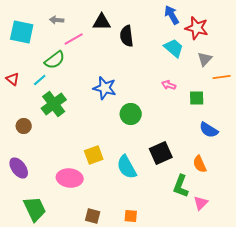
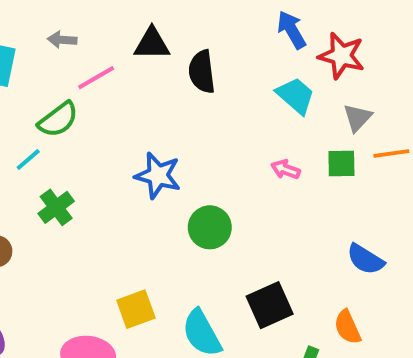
green square: (197, 98) -> (341, 163), moved
green cross: (54, 104) -> (56, 207), size x0.7

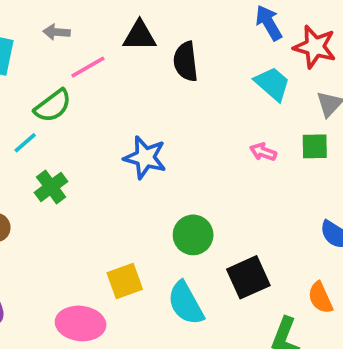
green circle: (210, 227) -> (193, 235), moved

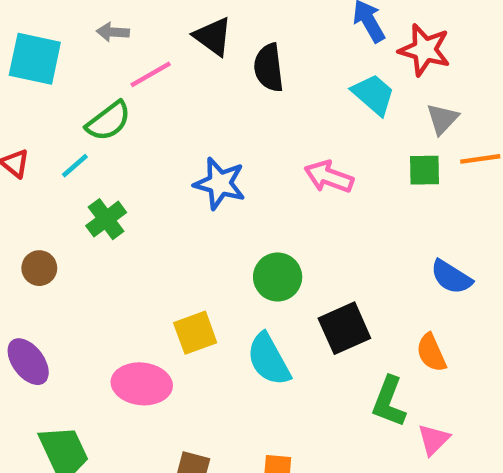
black triangle: (140, 36) -> (213, 36), turned 36
pink arrow: (263, 152) -> (329, 177), moved, size x1.5

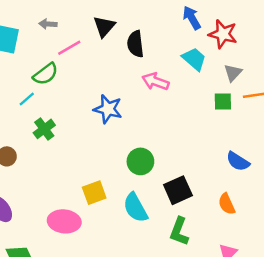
black triangle: (213, 36) -> (104, 26), turned 35
pink arrow: (329, 177) -> (155, 81), moved
green L-shape: (389, 402) -> (179, 231), moved

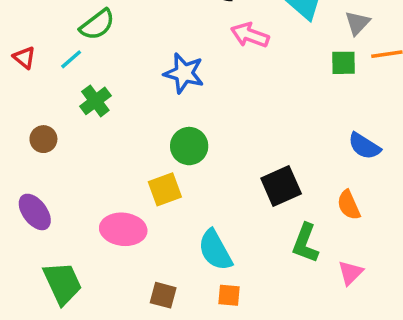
green circle: (140, 161) -> (189, 146), moved
cyan semicircle: (135, 208) -> (215, 250), moved
green L-shape: (179, 231) -> (305, 243), moved

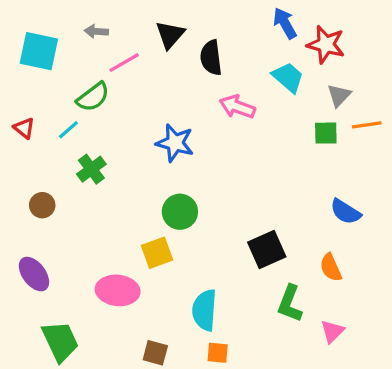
cyan semicircle: (215, 250) -> (205, 310), turned 33

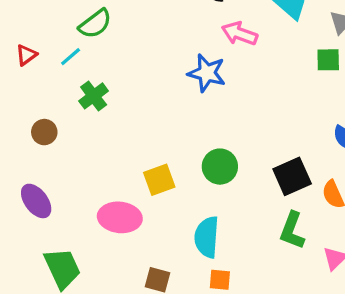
red triangle: (24, 128) -> (26, 55), turned 45
blue star: (175, 143) -> (207, 73), moved
green circle: (180, 212) -> (220, 167), moved
black square: (267, 249) -> (292, 176), moved

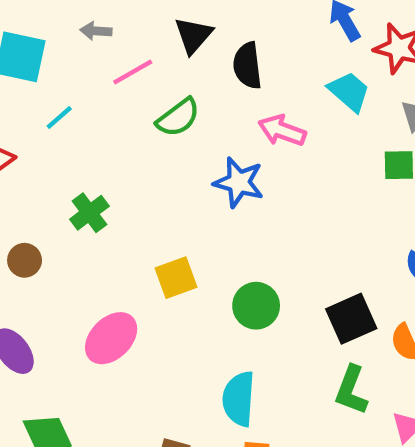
green semicircle: (95, 24) -> (178, 117), moved
cyan line: (71, 57) -> (59, 117), moved
yellow square: (159, 180) -> (176, 278), moved
pink ellipse: (120, 217) -> (111, 338), moved, turned -51

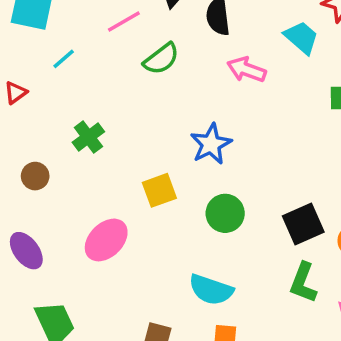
blue star: (239, 182) -> (211, 144), moved, turned 30
cyan semicircle: (239, 399) -> (211, 290), turned -75

